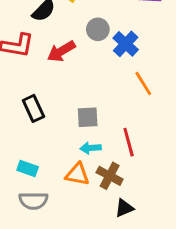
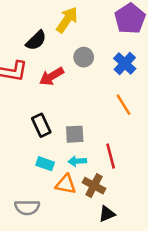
blue cross: (126, 44) -> (125, 64), moved
black rectangle: (33, 108) -> (41, 125), moved
cyan rectangle: (28, 168) -> (45, 164), moved

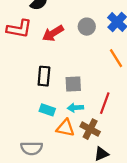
gray circle: (84, 57) -> (87, 27), moved
black rectangle: (41, 125) -> (44, 76), turned 30
red line: (111, 156) -> (105, 103), turned 35

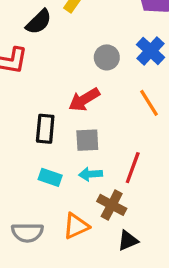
red arrow: (53, 33) -> (84, 100), moved
orange triangle: (65, 128) -> (76, 226), moved, turned -36

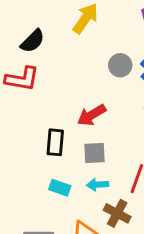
black semicircle: (39, 22) -> (33, 41), moved
gray circle: (107, 57) -> (120, 65), moved

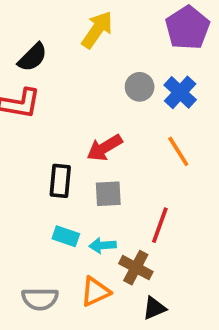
cyan arrow: (98, 185) -> (103, 245), moved

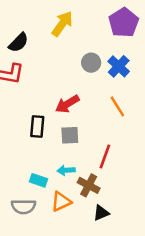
cyan rectangle: (66, 236) -> (39, 180), moved

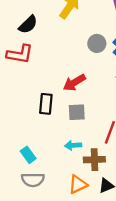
cyan rectangle: (39, 180) -> (28, 155), moved, turned 35
brown cross: (89, 185) -> (94, 160), turned -30
orange triangle: (61, 202) -> (78, 184), moved

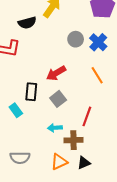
black semicircle: (28, 24) -> (27, 23), moved, turned 30
gray square: (77, 112) -> (58, 99), turned -35
cyan rectangle: (28, 155) -> (16, 110), moved

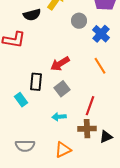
gray circle: (76, 39) -> (79, 21), moved
brown cross: (74, 140) -> (87, 129), moved
black triangle: (84, 163) -> (106, 137), moved

